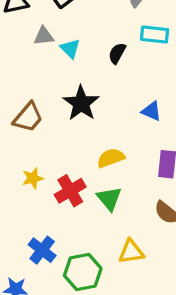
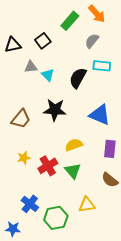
black semicircle: (117, 53) -> (78, 78), size x1.5
black star: (81, 103) -> (55, 110), turned -30
blue triangle: (151, 111) -> (100, 115), size x1.6

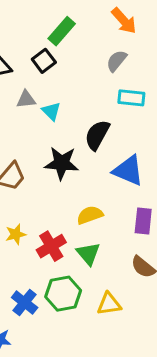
green rectangle: (70, 21) -> (62, 31), moved
black semicircle: (78, 78) -> (97, 135), moved
green hexagon: (56, 218) -> (63, 294), moved

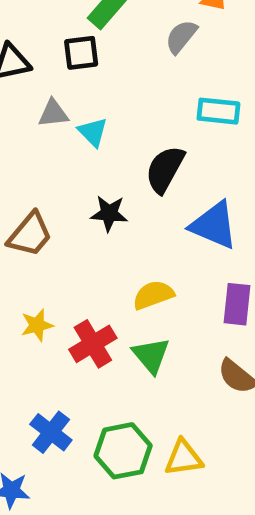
black square: (44, 61) -> (81, 53), turned 30
gray semicircle: (116, 61) -> (181, 37), moved
black star: (62, 163) -> (109, 213), size x0.7
green hexagon: (63, 294) -> (123, 451), moved
yellow triangle: (109, 304) -> (184, 458), moved

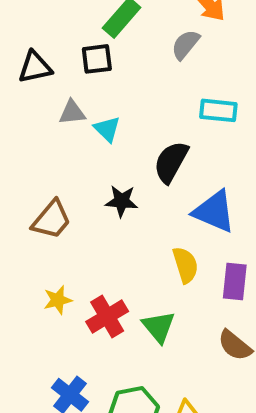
yellow semicircle: (153, 295) -> (185, 265), moved, turned 93

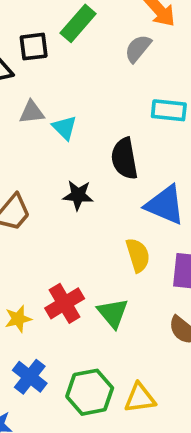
black square: (97, 59) -> (34, 47), moved
black semicircle: (171, 162) -> (124, 159), turned -39
yellow star: (58, 300) -> (18, 319), moved

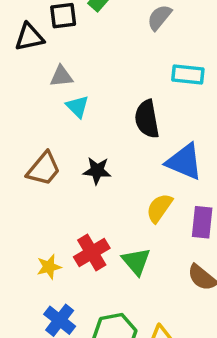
cyan triangle: (65, 128) -> (77, 107), moved
black star: (78, 195) -> (97, 171), moved
yellow semicircle: (138, 255) -> (159, 208), turned -128

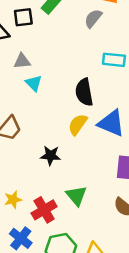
black star: (97, 171) -> (51, 156), moved
yellow semicircle: (159, 208) -> (78, 125), moved
red cross: (92, 253) -> (44, 210), moved

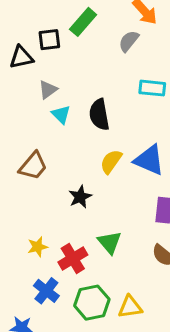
gray triangle: (22, 61) -> (48, 90), turned -30
black semicircle: (84, 92) -> (99, 115), moved
black star: (51, 156) -> (80, 197), turned -30

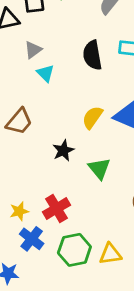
black semicircle: (99, 115) -> (92, 55), moved
green triangle: (110, 242) -> (99, 168), moved
yellow star: (38, 247) -> (19, 211), moved

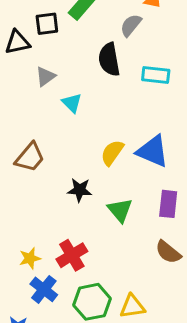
black semicircle: (92, 55) -> (109, 59), moved
cyan triangle: (45, 73) -> (72, 103), moved
black star: (63, 150) -> (80, 190), turned 30

